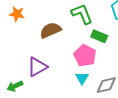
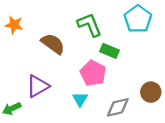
brown semicircle: (50, 30) -> (53, 44), turned 60
cyan triangle: (82, 78) -> (80, 99), moved

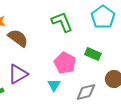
brown semicircle: (53, 44) -> (18, 38), moved
green rectangle: (110, 51) -> (93, 54), moved

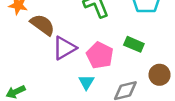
purple triangle: (18, 74) -> (64, 48), moved

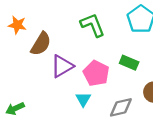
brown semicircle: (42, 25) -> (41, 44), turned 85

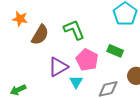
green L-shape: (93, 25) -> (74, 30), moved
purple triangle: (62, 66) -> (58, 67), moved

